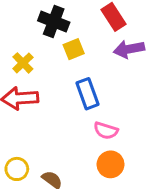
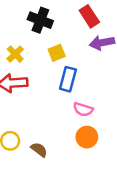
yellow square: (74, 49) -> (57, 53), moved
blue rectangle: (87, 94) -> (68, 79), turned 35

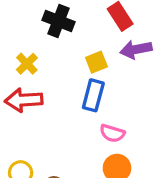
yellow square: (57, 53) -> (96, 62), moved

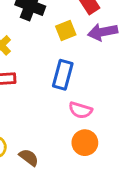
yellow square: (96, 62) -> (66, 31), moved

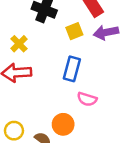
orange circle: (85, 143) -> (63, 124), moved

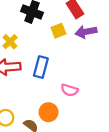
blue rectangle: (72, 69) -> (41, 67), moved

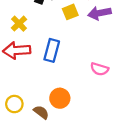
pink semicircle: (69, 90) -> (99, 69), moved

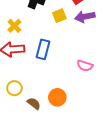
orange circle: (60, 98) -> (57, 97), moved
yellow circle: (14, 104) -> (14, 88), moved

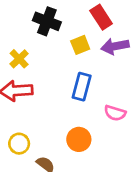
blue rectangle: (43, 49) -> (82, 87), moved
orange circle: (57, 97) -> (79, 139), moved

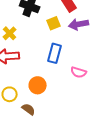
orange circle: (79, 139) -> (38, 85), moved

